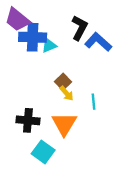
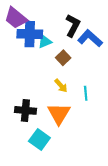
brown square: (63, 82) -> (63, 58), moved

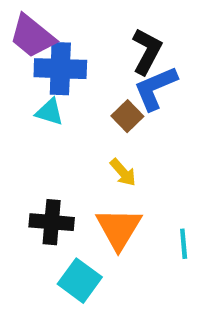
blue L-shape: (90, 38) -> (155, 88), moved, turned -65
cyan triangle: (45, 42) -> (49, 112), moved, turned 40
cyan line: (86, 93) -> (184, 244), moved

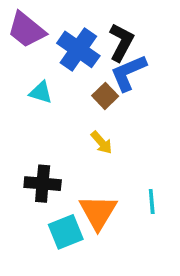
blue cross: (60, 69) -> (78, 49), moved, turned 33
orange triangle: (119, 229) -> (98, 212), moved
cyan square: (80, 281) -> (66, 232), turned 32

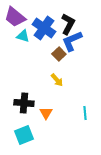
cyan triangle: (41, 92) -> (23, 36), moved
orange triangle: (98, 212) -> (46, 113), moved, size x0.6
cyan square: (66, 232) -> (24, 135), moved

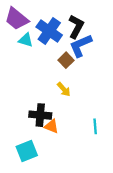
black cross: (24, 103) -> (40, 115), moved
orange triangle: (46, 113) -> (51, 126), turned -40

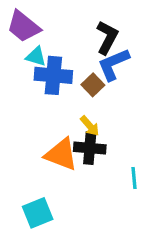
blue cross: (49, 31) -> (53, 75), moved, turned -30
black cross: (40, 115) -> (90, 148), moved
orange triangle: (51, 126) -> (61, 154), moved, size x1.6

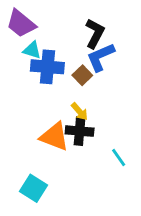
cyan line: (134, 178) -> (119, 158), turned -30
cyan square: (38, 213) -> (33, 188), turned -36

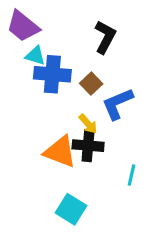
blue L-shape: (100, 57) -> (118, 104), moved
cyan line: (119, 158) -> (131, 175), turned 48
cyan square: (33, 188) -> (71, 209), moved

